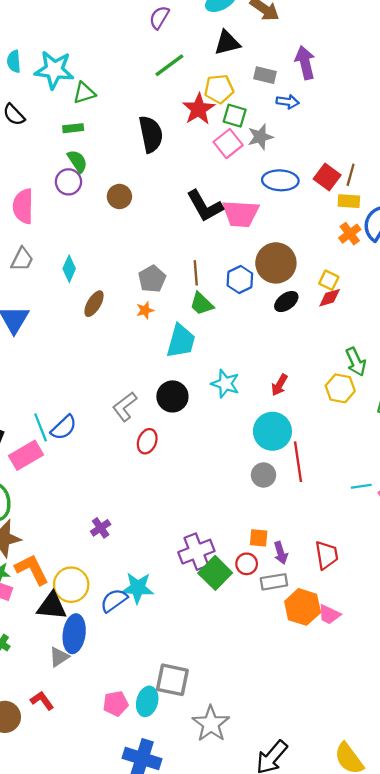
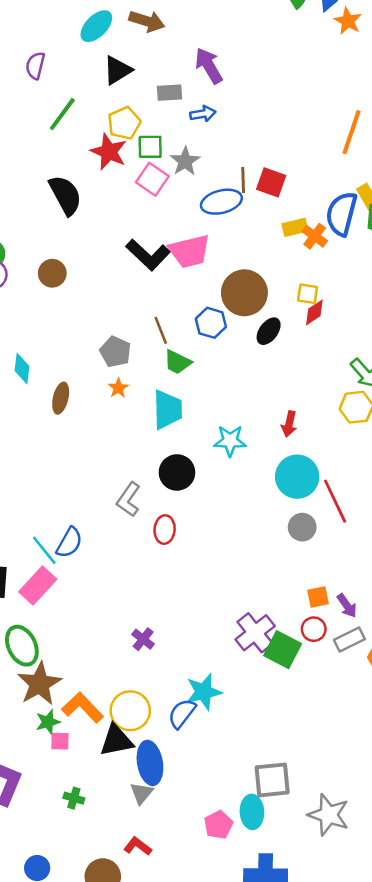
brown line: (351, 175) -> (243, 180), moved
yellow rectangle: (349, 201) -> (295, 227), moved

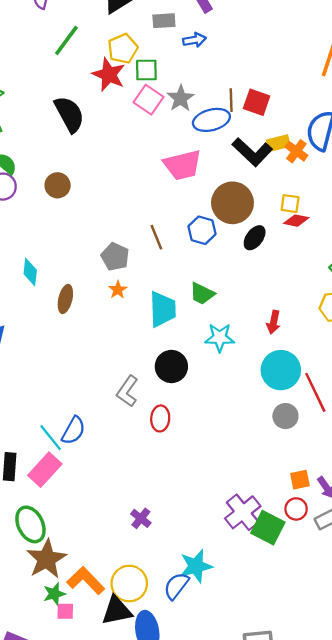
gray star: (185, 161) -> (181, 98), moved
black L-shape: (148, 255) -> (252, 152), moved
red diamond: (314, 312) -> (296, 221), turned 45
green trapezoid: (177, 362) -> (202, 294), moved

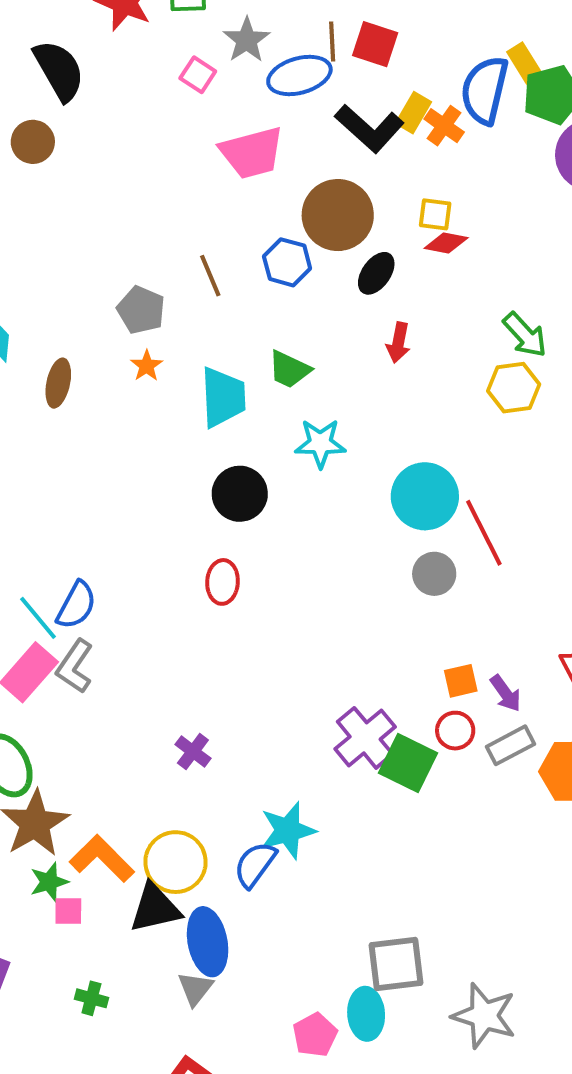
pink square: (149, 100) -> (198, 75), moved, size x0.7
yellow rectangle: (278, 143) -> (413, 113), turned -45
brown circle: (58, 185) -> (33, 142), moved
red arrow: (273, 322) -> (398, 343), moved
gray L-shape: (127, 391) -> (75, 666), moved

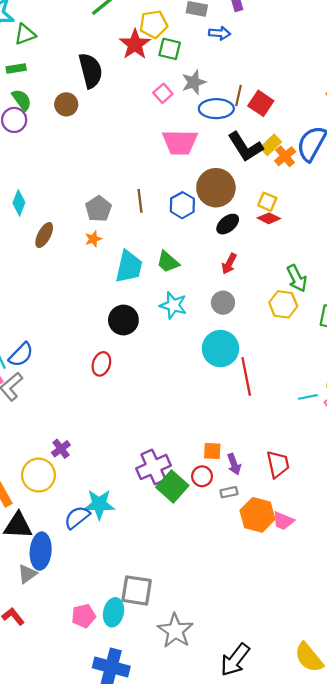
gray circle: (434, 574) -> (223, 303), moved
gray rectangle: (511, 745) -> (229, 492), size x0.7
yellow circle: (176, 862) -> (38, 475), moved

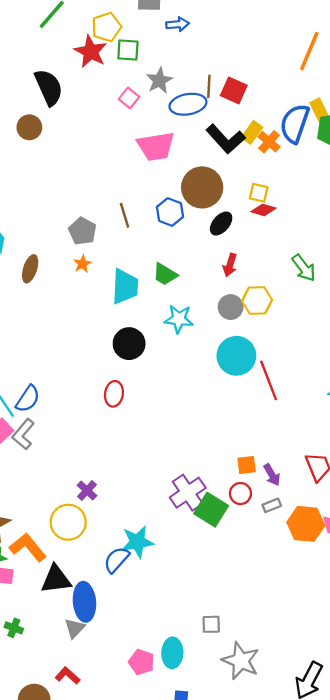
yellow hexagon: (283, 304) -> (257, 300), moved
gray square: (137, 590) -> (211, 624), moved, size x0.6
pink pentagon: (83, 616) -> (141, 662), turned -30

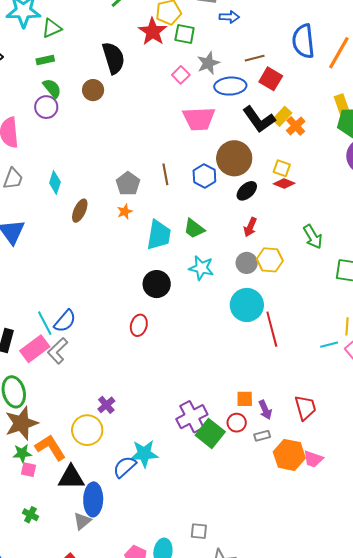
brown line: (209, 86) -> (255, 58), moved, turned 66
blue semicircle: (295, 123) -> (303, 41), moved, turned -32

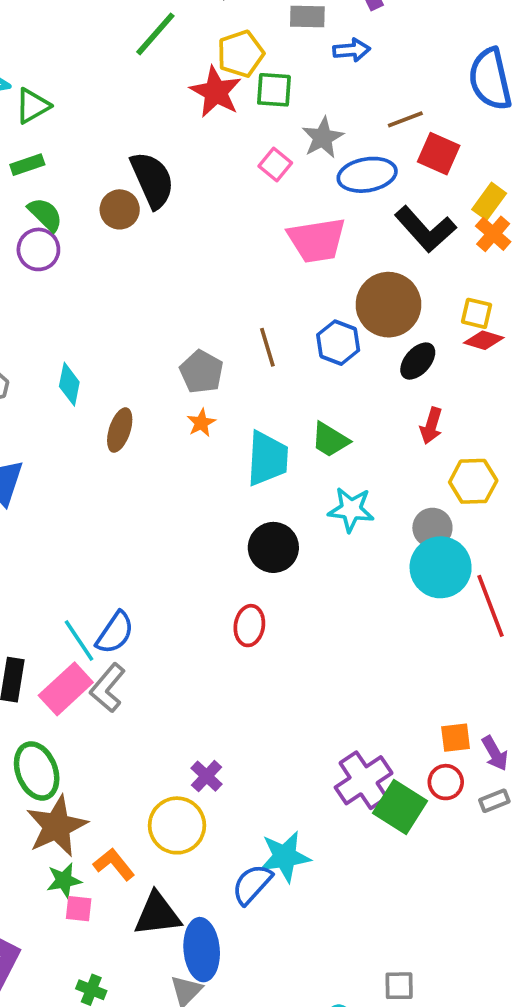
black semicircle: (113, 58) -> (152, 180), moved
yellow rectangle: (282, 116) -> (489, 201), moved
gray circle: (247, 263) -> (432, 528), moved
orange L-shape: (50, 448) -> (114, 864), size x0.7

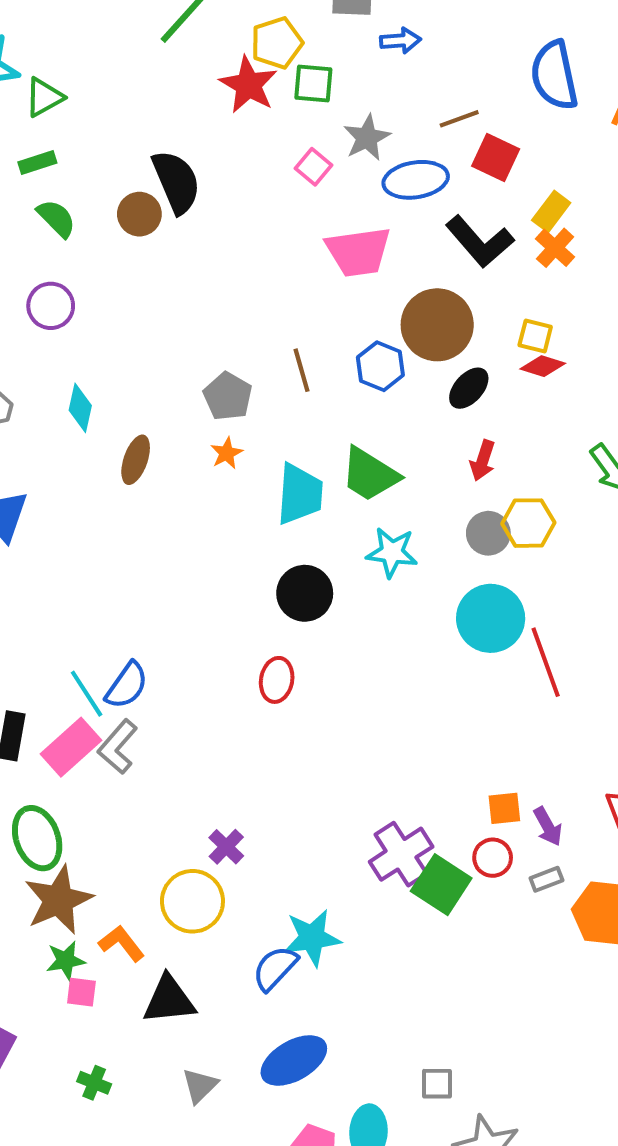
purple circle: (38, 249) -> (51, 306), moved
green trapezoid: (330, 440) -> (370, 474), size x1.4
gray circle: (432, 528) -> (488, 533), moved
blue ellipse: (202, 950) -> (294, 1060), moved, turned 64

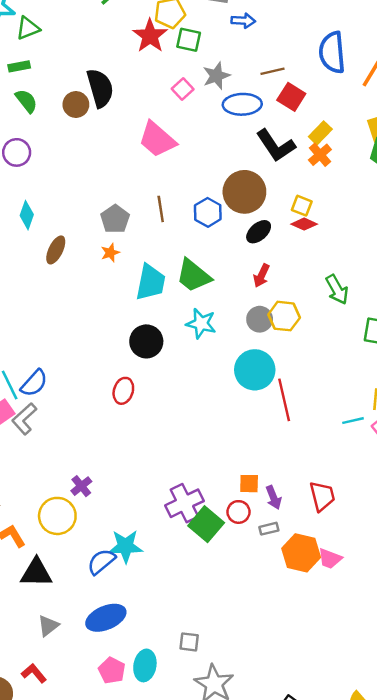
pink trapezoid: (358, 252) -> (157, 139), moved, turned 42

